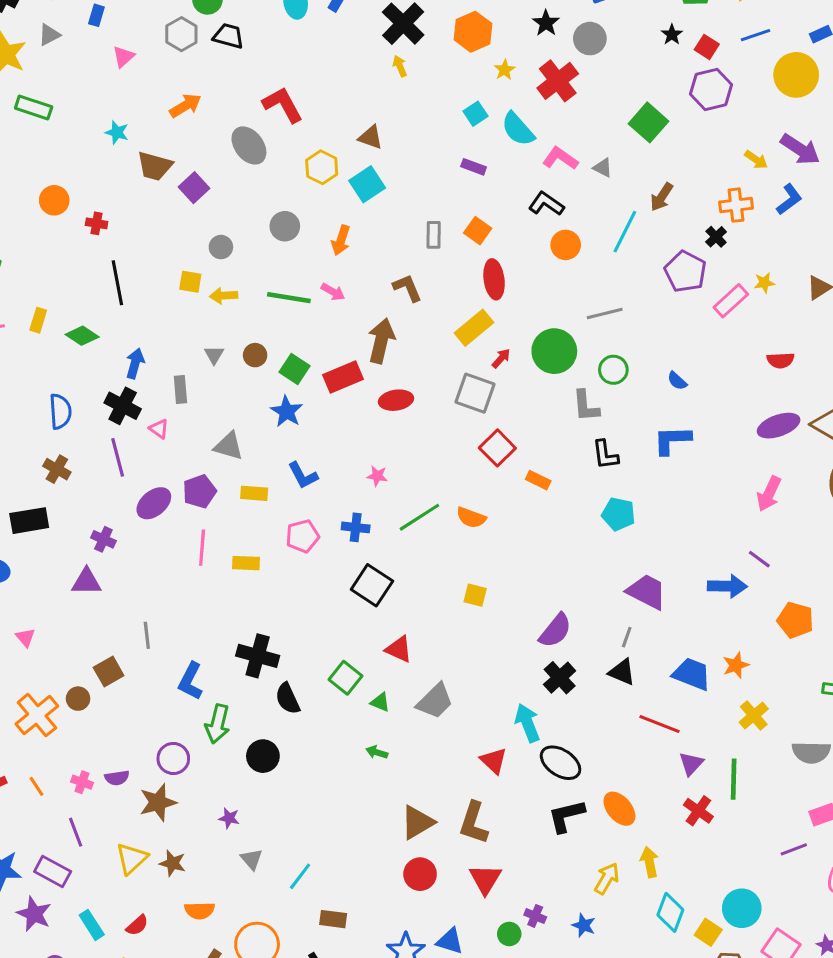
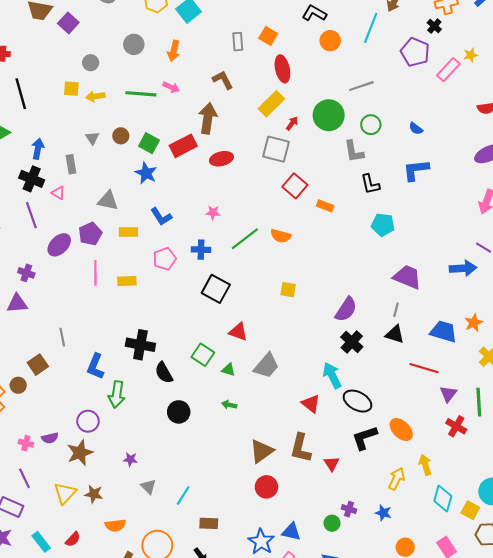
black circle: (263, 756) -> (179, 412), moved
red triangle: (485, 879) -> (332, 464), moved, size x0.7

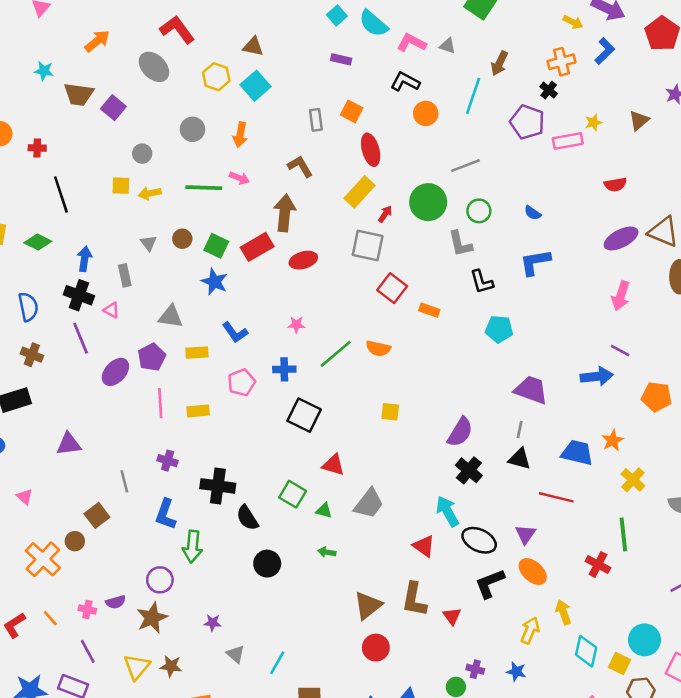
pink rectangle: (448, 70) -> (568, 141), turned 40
purple cross: (26, 273) -> (168, 461), moved
purple triangle: (448, 394) -> (525, 534), moved

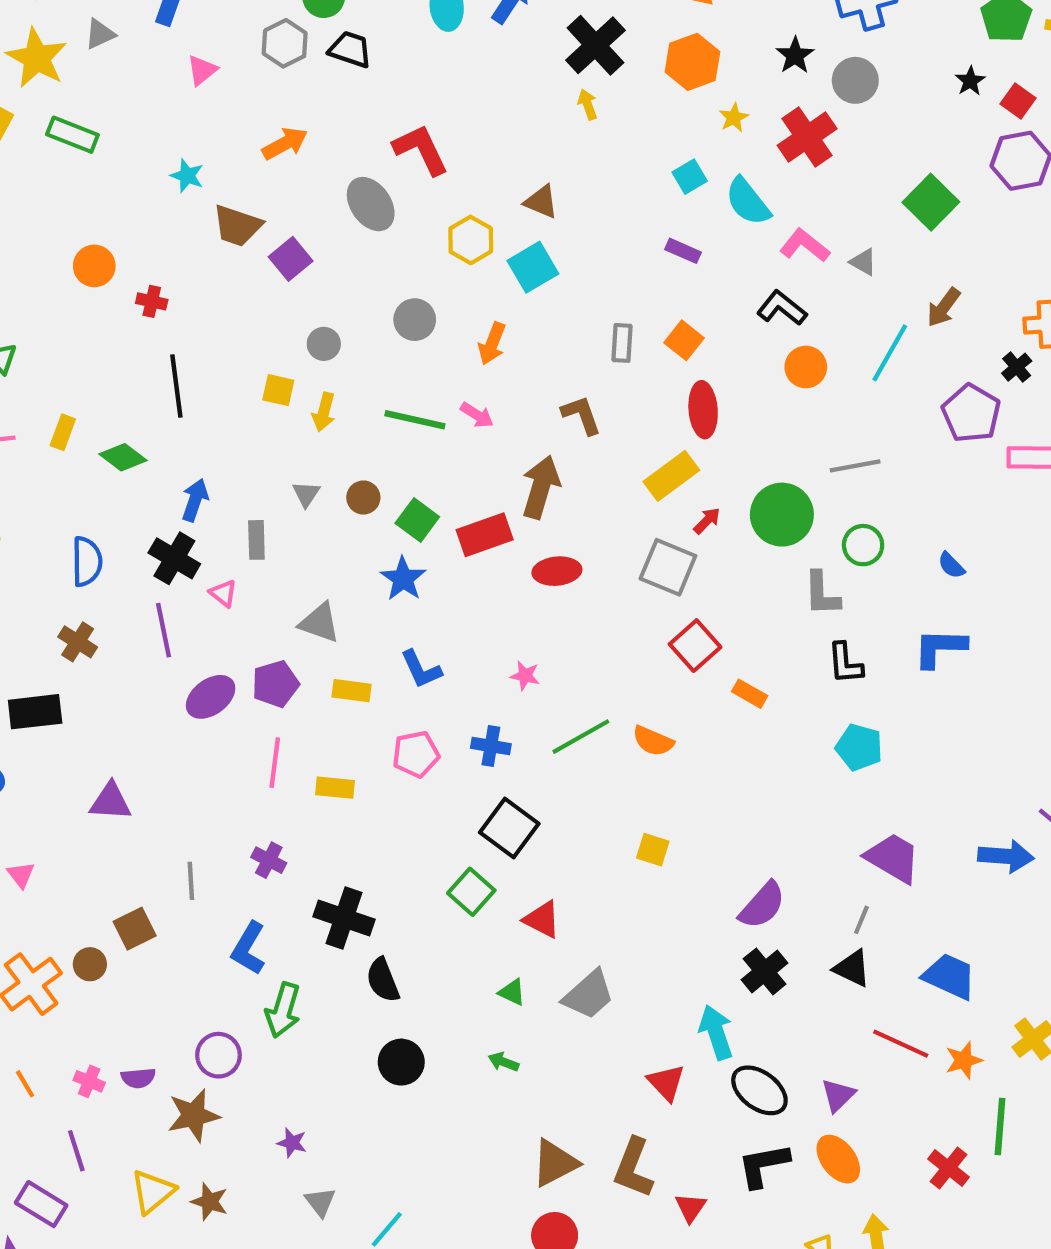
yellow arrow: (150, 193) -> (324, 412), turned -75
orange star: (613, 440) -> (964, 1060), moved
green square: (293, 494) -> (471, 892), moved

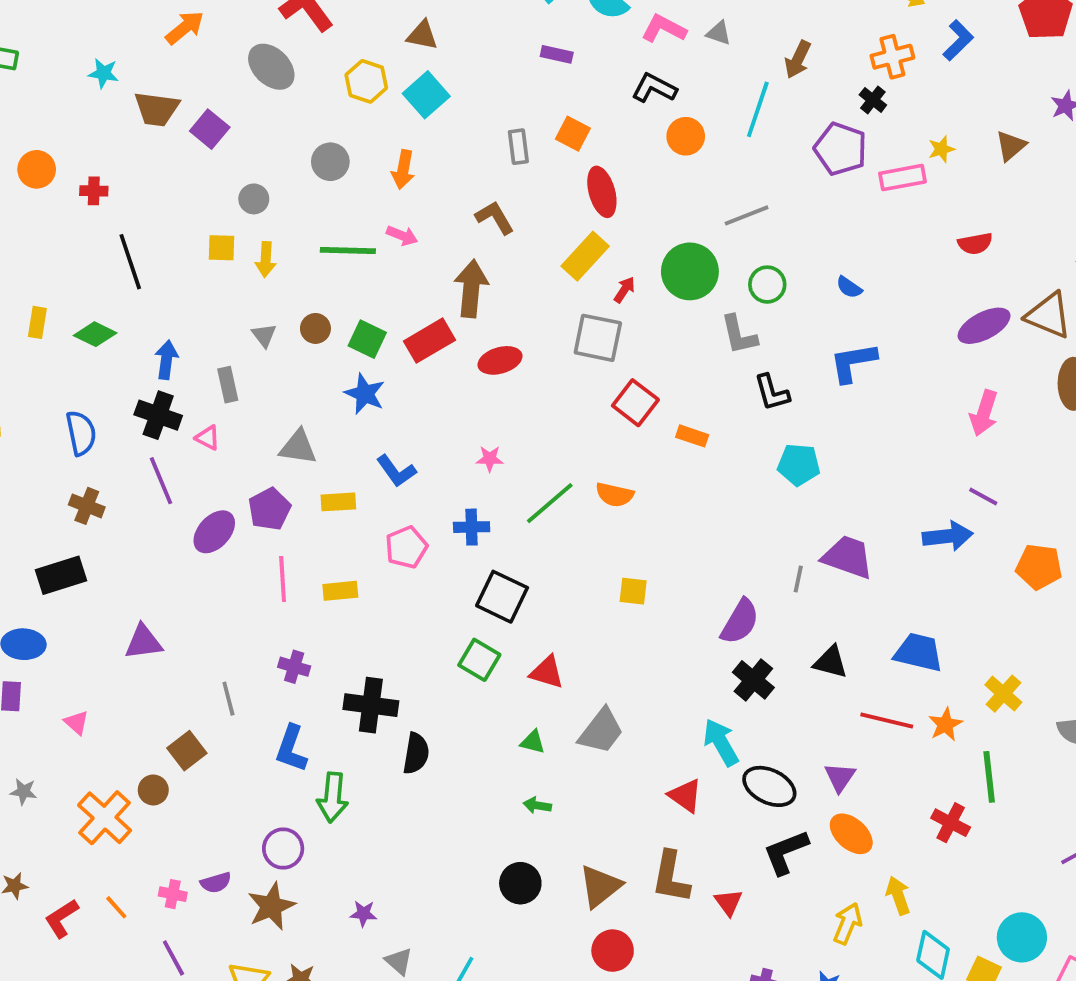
gray line: (861, 920) -> (798, 579), moved
black semicircle: (383, 980) -> (416, 753), turned -138
black circle: (401, 1062) -> (520, 883), moved

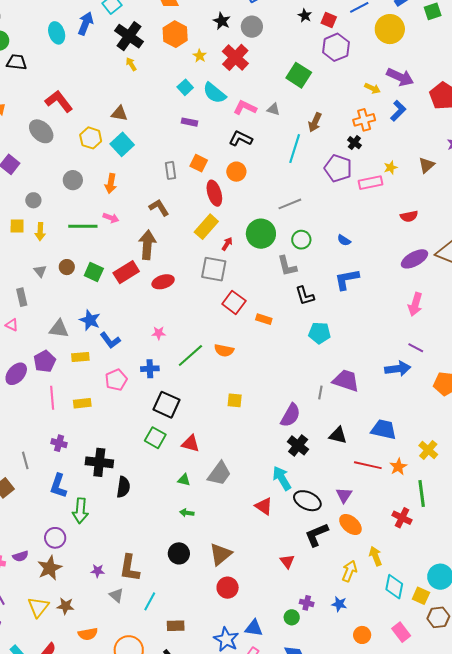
orange circle: (686, 136) -> (236, 172), moved
blue star: (365, 394) -> (90, 320), moved
brown L-shape: (671, 877) -> (129, 568), moved

